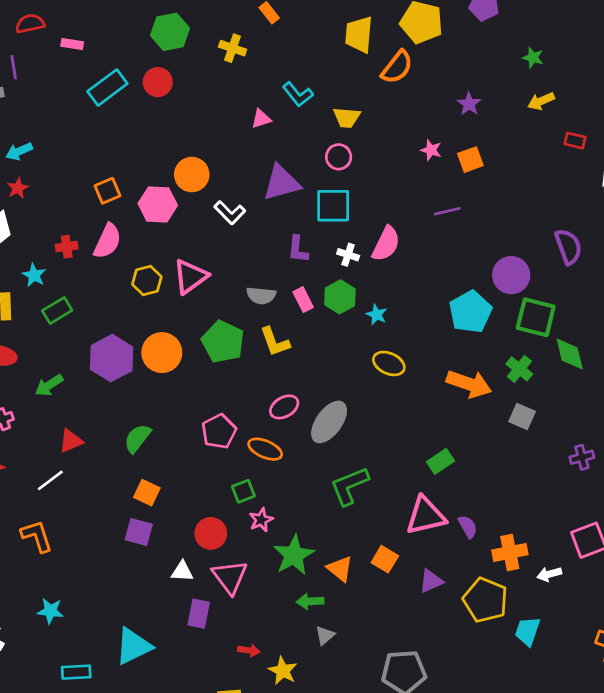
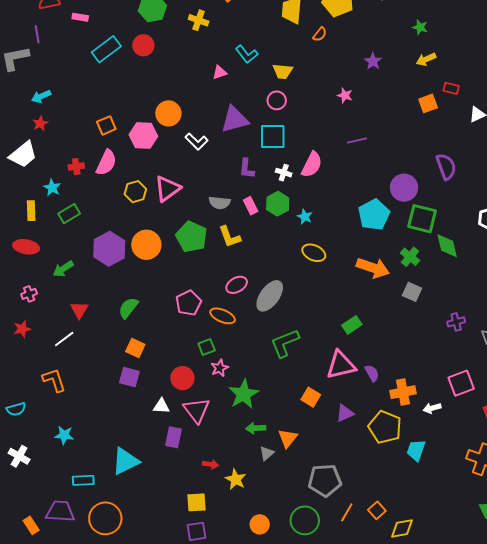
orange semicircle: (397, 67) -> (320, 34), size x0.6
orange square: (470, 160) -> (428, 103), moved
red triangle: (71, 441) -> (79, 310), turned -36
orange triangle: (340, 569) -> (288, 438), moved, turned 30

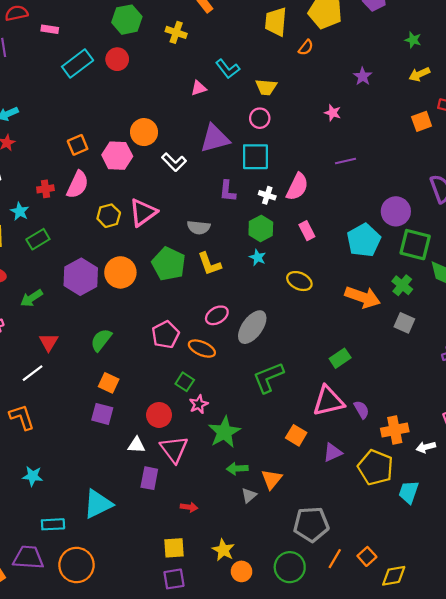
pink rectangle: (251, 206) -> (307, 231), moved
cyan star: (305, 217) -> (258, 257), moved
green square: (207, 347) -> (185, 382), turned -36
yellow star: (236, 479) -> (223, 550), moved

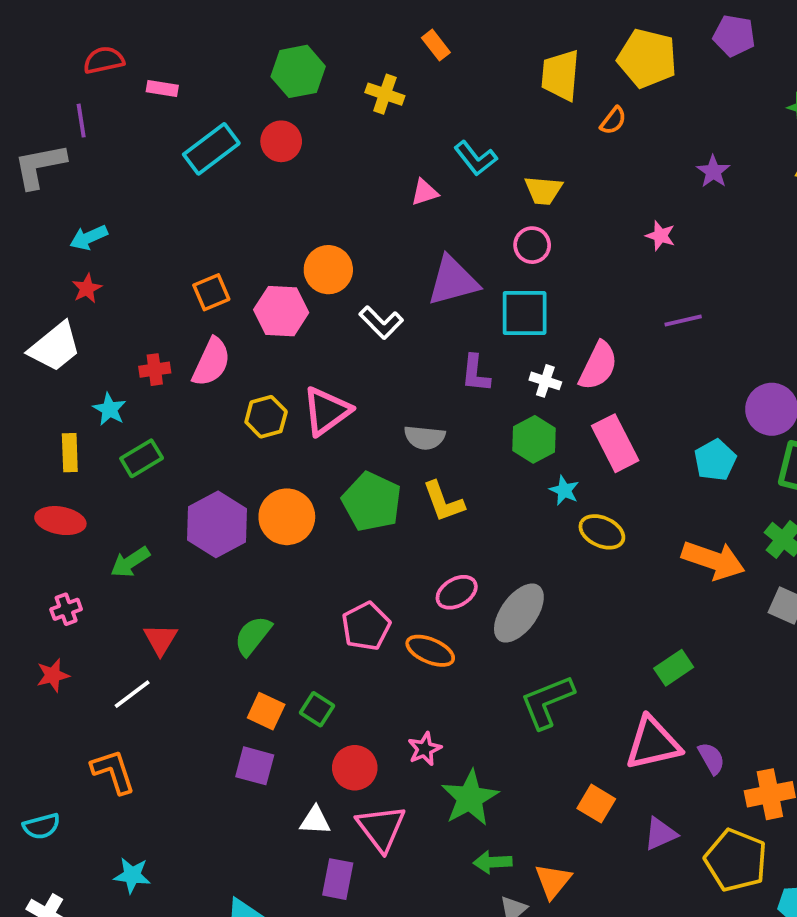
pink rectangle: (307, 231) -> (615, 443), size x1.6
cyan pentagon: (364, 240) -> (715, 460), size x0.7
cyan star: (258, 257) -> (564, 490), moved
green square: (185, 382) -> (317, 709), moved

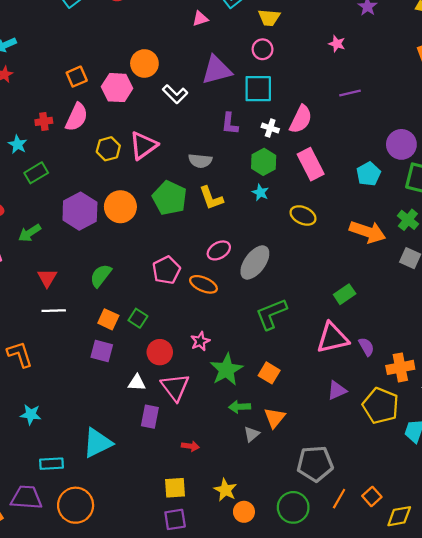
cyan star: (564, 490) -> (260, 193), moved
white line: (132, 694) -> (54, 311), moved, turned 35
orange square: (596, 804) -> (269, 373), moved

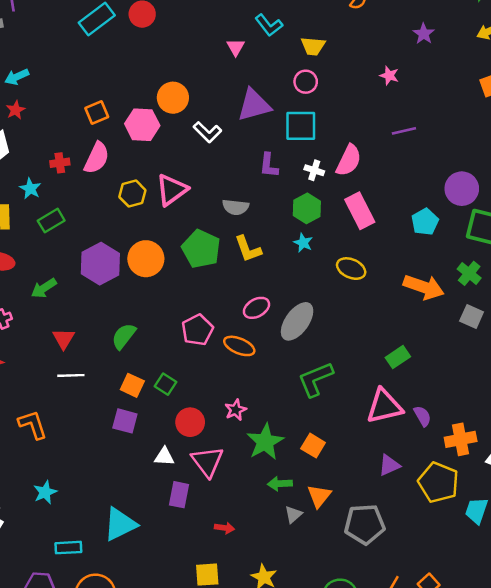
pink triangle: (200, 19) -> (236, 47), turned -42
cyan star: (31, 414) -> (45, 492), turned -30
gray pentagon: (315, 464) -> (365, 524), moved

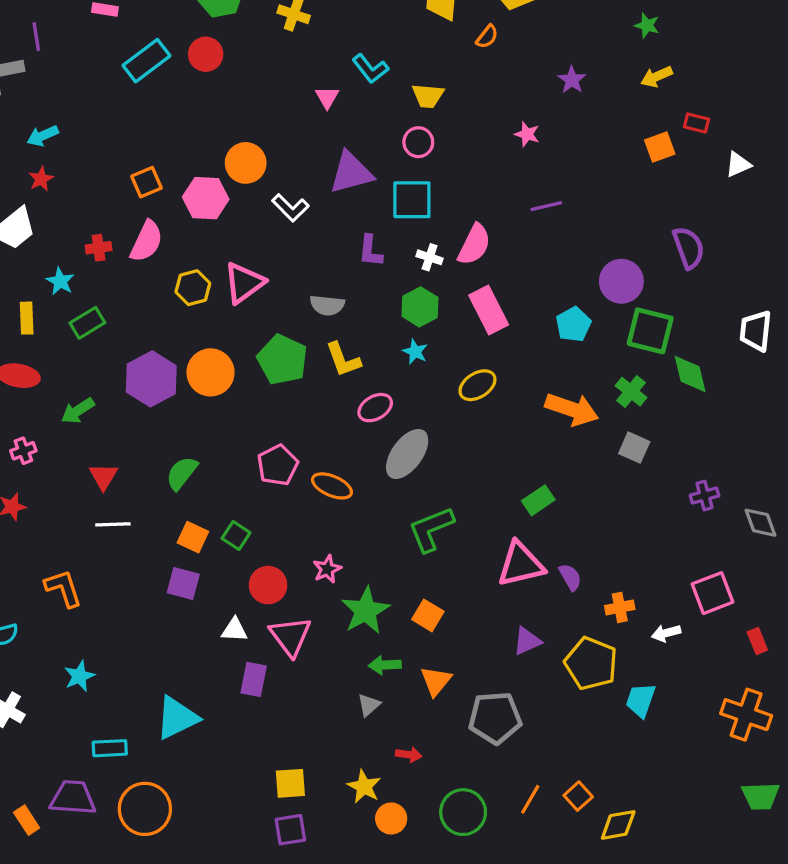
yellow ellipse: (351, 269) -> (477, 385), turned -56
pink ellipse: (256, 308) -> (375, 408), moved
orange cross: (461, 439) -> (620, 607), size x0.7
gray triangle: (293, 514) -> (369, 705), moved
red arrow: (225, 528) -> (409, 755), moved

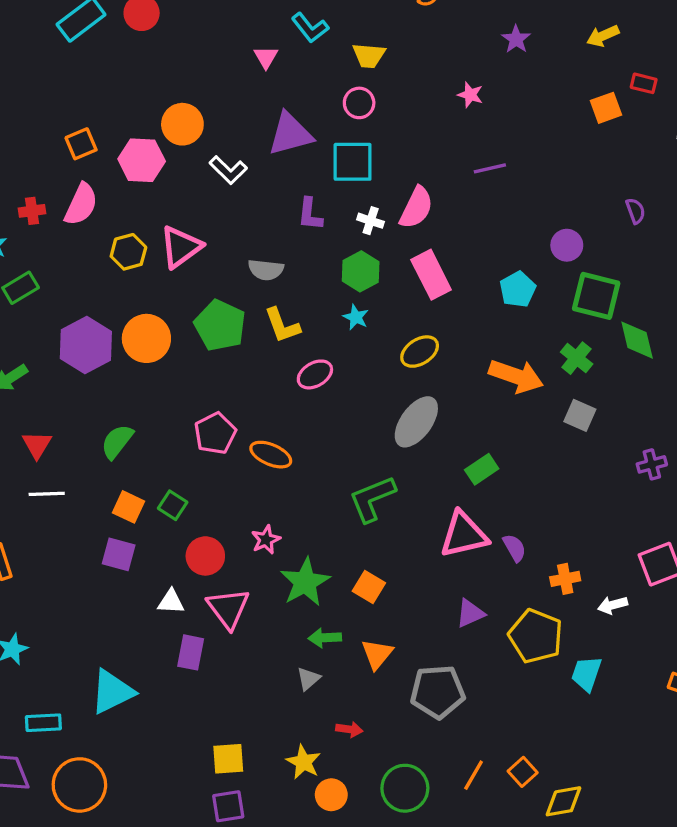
purple semicircle: (689, 248) -> (635, 211), size x0.6
purple circle: (621, 281) -> (567, 245), size x0.7
gray ellipse: (407, 454) -> (416, 422), moved

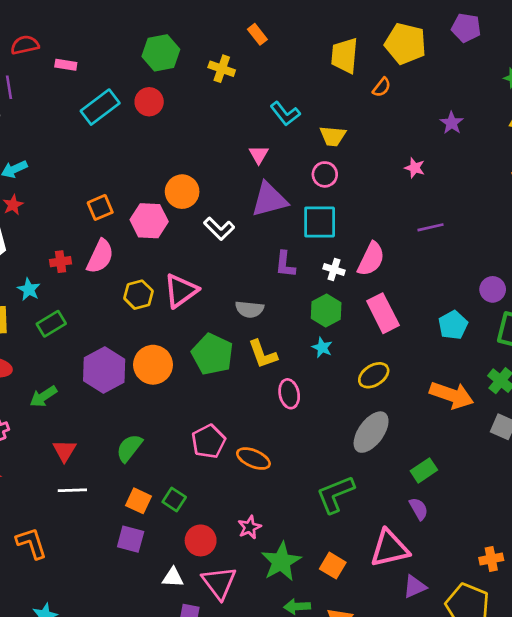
pink triangle: (266, 57) -> (259, 155), moved
pink ellipse: (315, 374) -> (289, 394), turned -72
pink triangle: (464, 535) -> (390, 548), moved
purple semicircle: (514, 548) -> (419, 509), moved

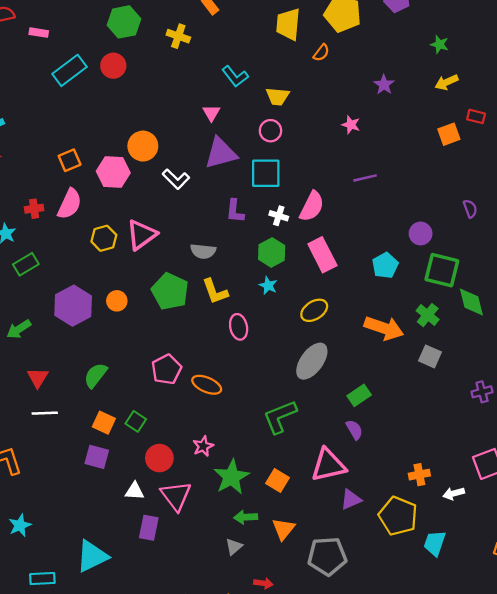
orange circle: (153, 365) -> (117, 301), size x0.6

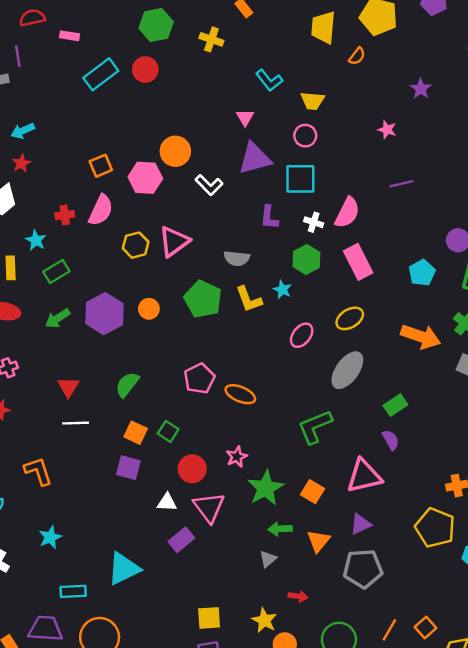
cyan star: (268, 285) -> (282, 290), moved
pink ellipse: (239, 327) -> (302, 335), moved, turned 50
green arrow: (19, 329) -> (57, 318), moved
purple triangle: (351, 499) -> (361, 524), moved
purple rectangle: (149, 528) -> (181, 540), turned 40

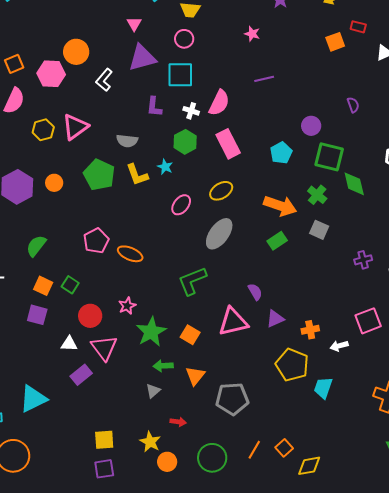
white L-shape: (209, 185) -> (104, 80), turned 85
green rectangle: (395, 405) -> (277, 241), moved
purple triangle: (361, 524) -> (275, 319), moved

